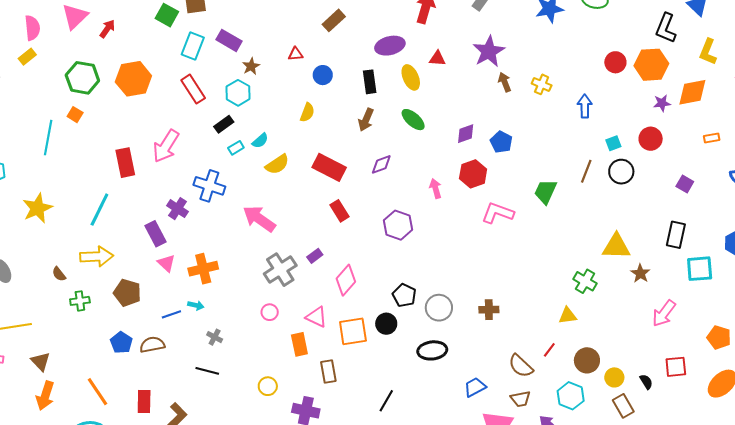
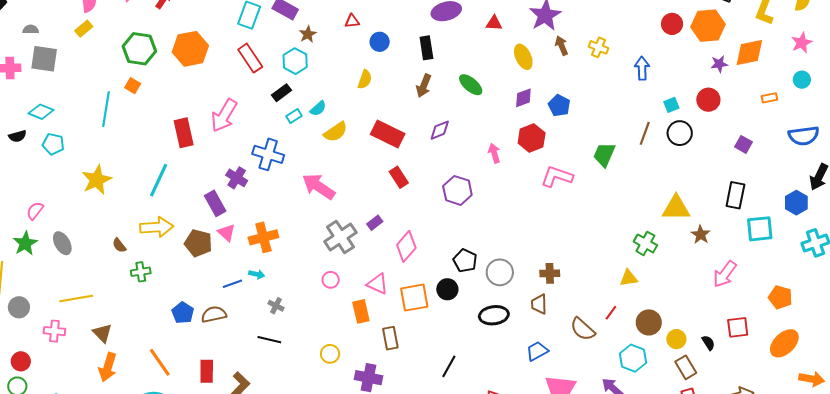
yellow ellipse: (411, 77) -> (523, 57), moved
brown pentagon: (127, 293) -> (198, 243), moved
brown trapezoid: (520, 399) -> (539, 304), moved, turned 100

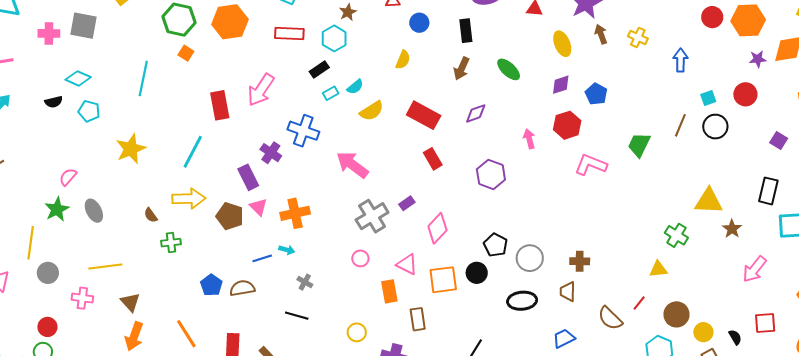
red rectangle: (250, 58) -> (289, 34), turned -56
orange square: (133, 86) -> (186, 53), moved

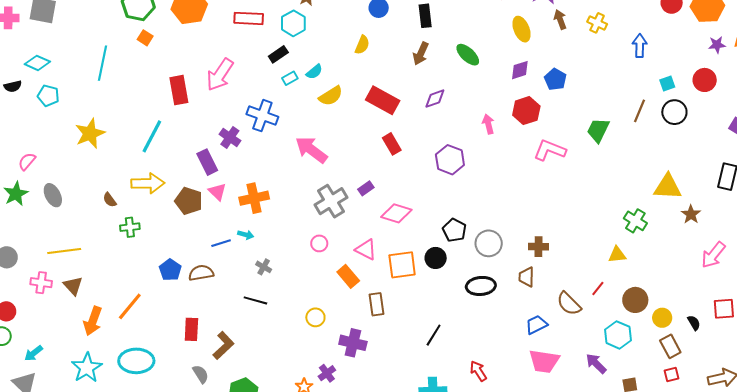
pink diamond: (437, 228) -> (396, 213), turned 64
orange rectangle: (389, 291) -> (348, 276), turned -30
brown triangle: (130, 302) -> (73, 286), moved
orange line: (186, 334) -> (130, 306), moved, turned 72
blue trapezoid: (564, 338) -> (536, 325), moved

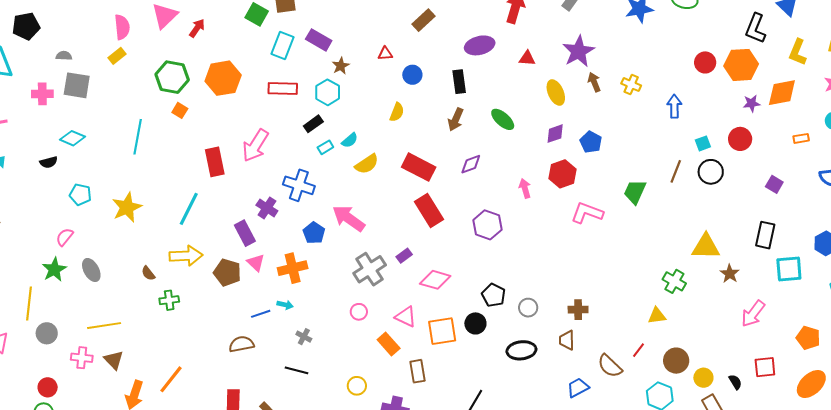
cyan pentagon: (48, 96) -> (80, 195), moved
red rectangle: (392, 144) -> (429, 211), size x1.5
gray circle: (489, 243) -> (528, 308), size x0.7
blue pentagon: (170, 270) -> (314, 233), moved

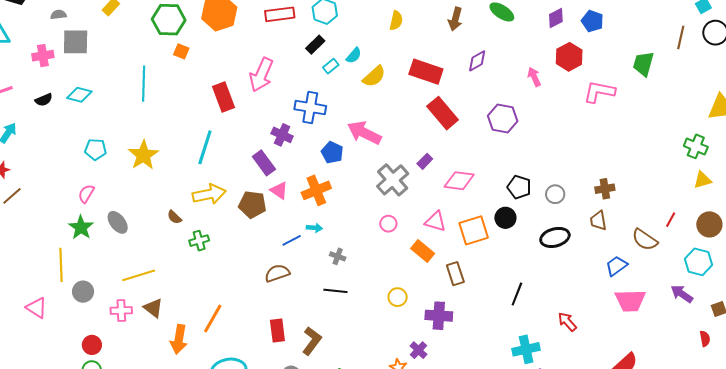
black semicircle: (49, 162) -> (44, 100), moved
yellow triangle: (657, 316) -> (702, 180), moved

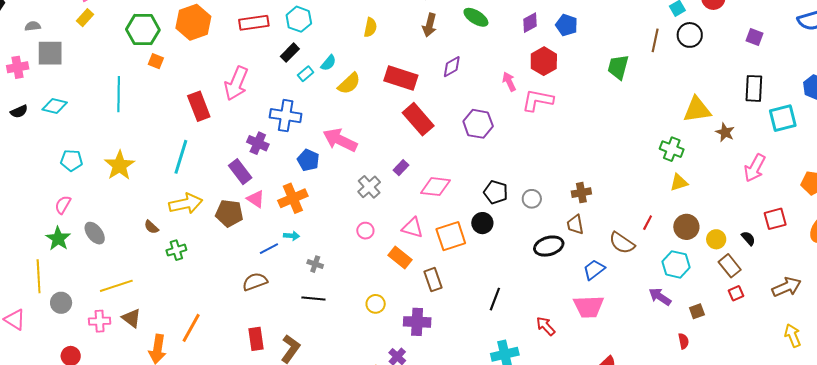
pink L-shape: (599, 92) -> (538, 100), moved
gray cross: (393, 180) -> (369, 187), size x0.7
black ellipse: (555, 237) -> (549, 246), moved
pink trapezoid: (630, 301) -> (589, 307), moved

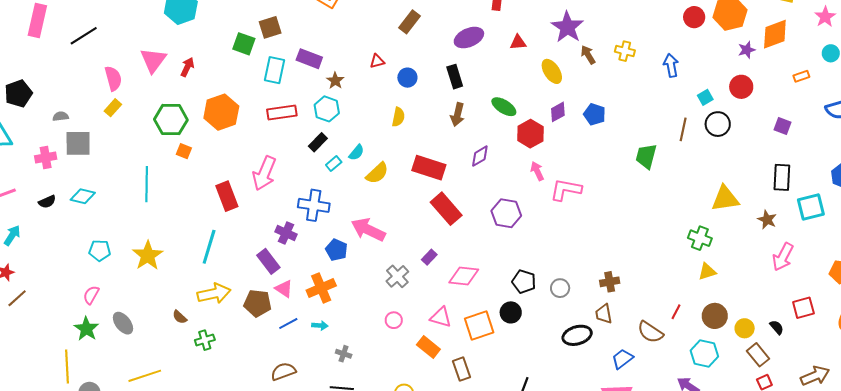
red hexagon: (544, 61) -> (530, 134), moved
brown star: (725, 132) -> (767, 220), moved
blue line: (269, 249) -> (288, 323), moved

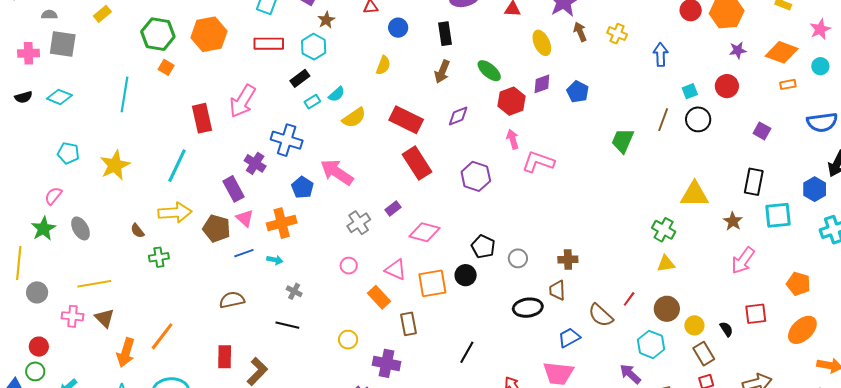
orange diamond: (775, 34) -> (782, 52), moved, turned 32

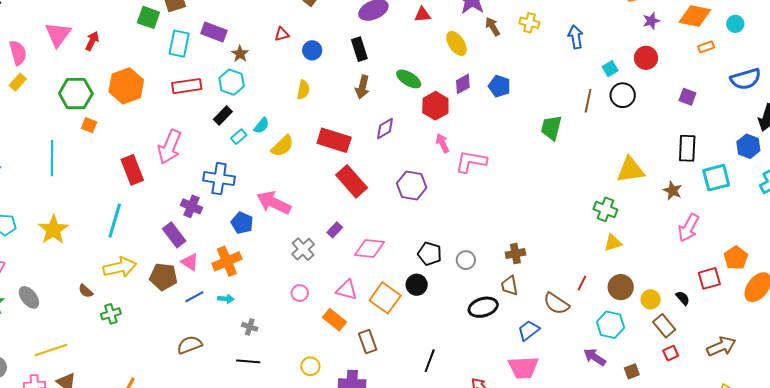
orange square: (432, 283) -> (385, 298), turned -36
orange pentagon: (798, 284) -> (736, 258), moved, turned 30

